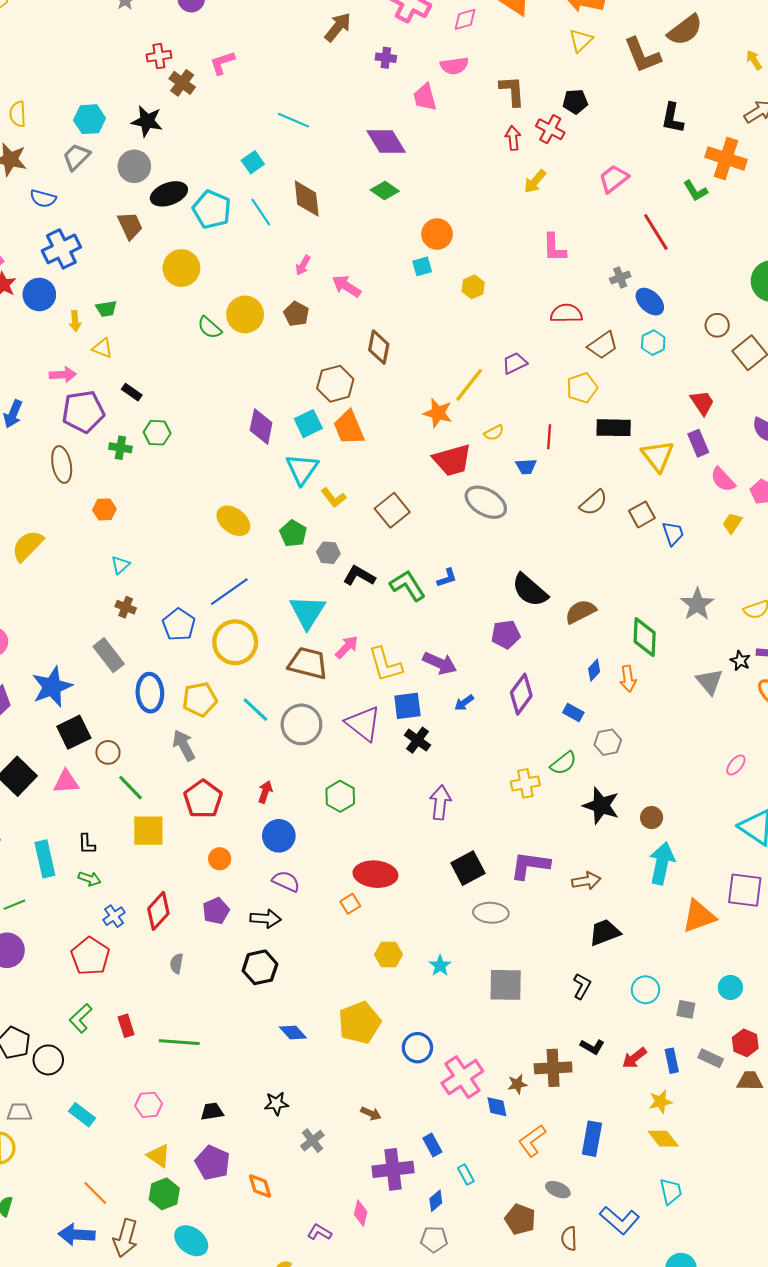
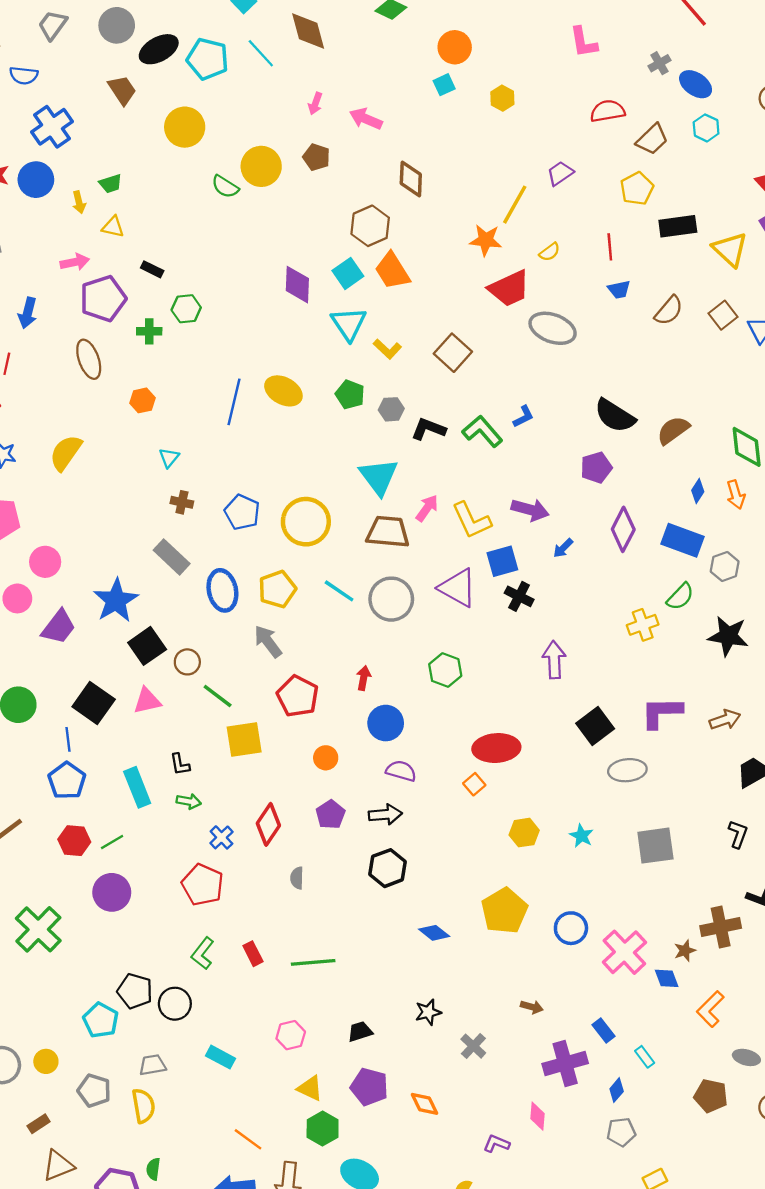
blue trapezoid: (526, 466) -> (619, 290), moved
blue line: (229, 592) -> (234, 402), moved, turned -33
blue rectangle: (573, 713) -> (682, 540), size x1.8

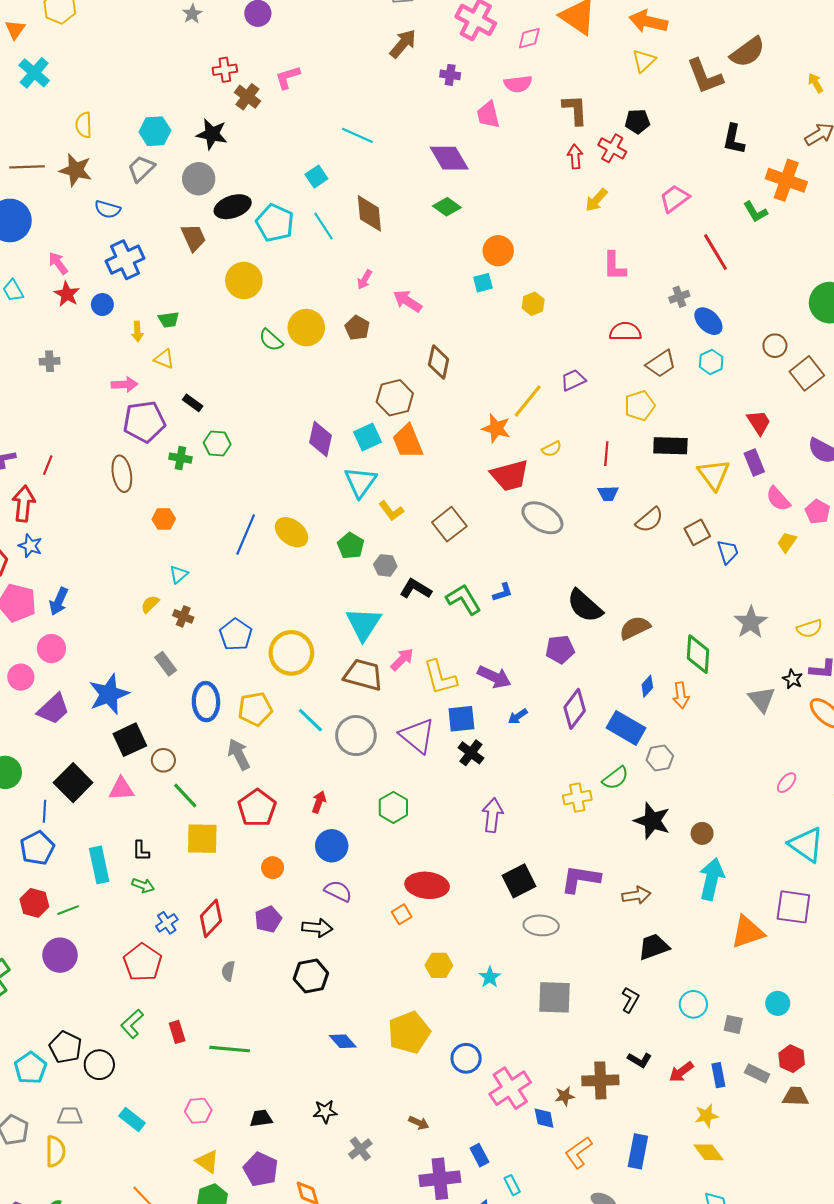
blue circle: (36, 180) -> (102, 305), size x0.7
blue arrow: (28, 313) -> (59, 601), moved
yellow semicircle: (66, 453) -> (150, 604), moved, size x0.6
gray rectangle: (172, 557) -> (166, 664), size x0.7

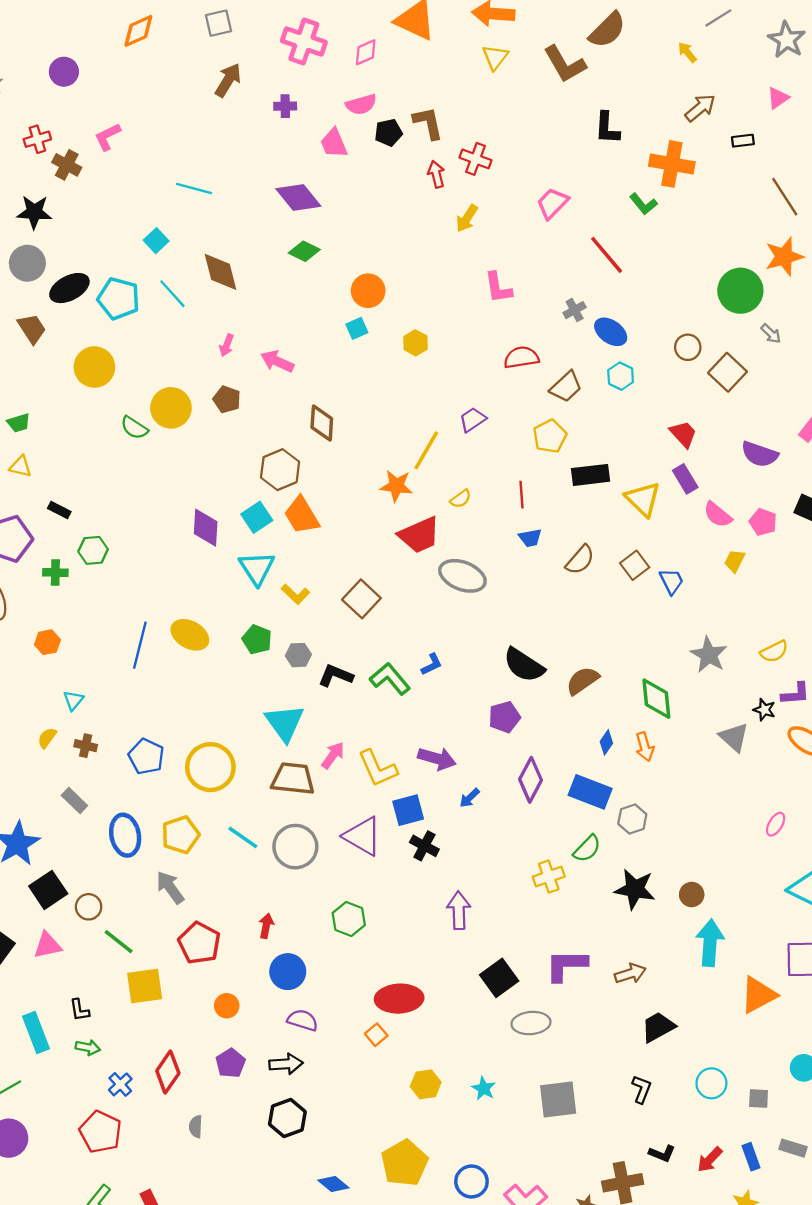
black pentagon: (637, 121) -> (388, 133), moved

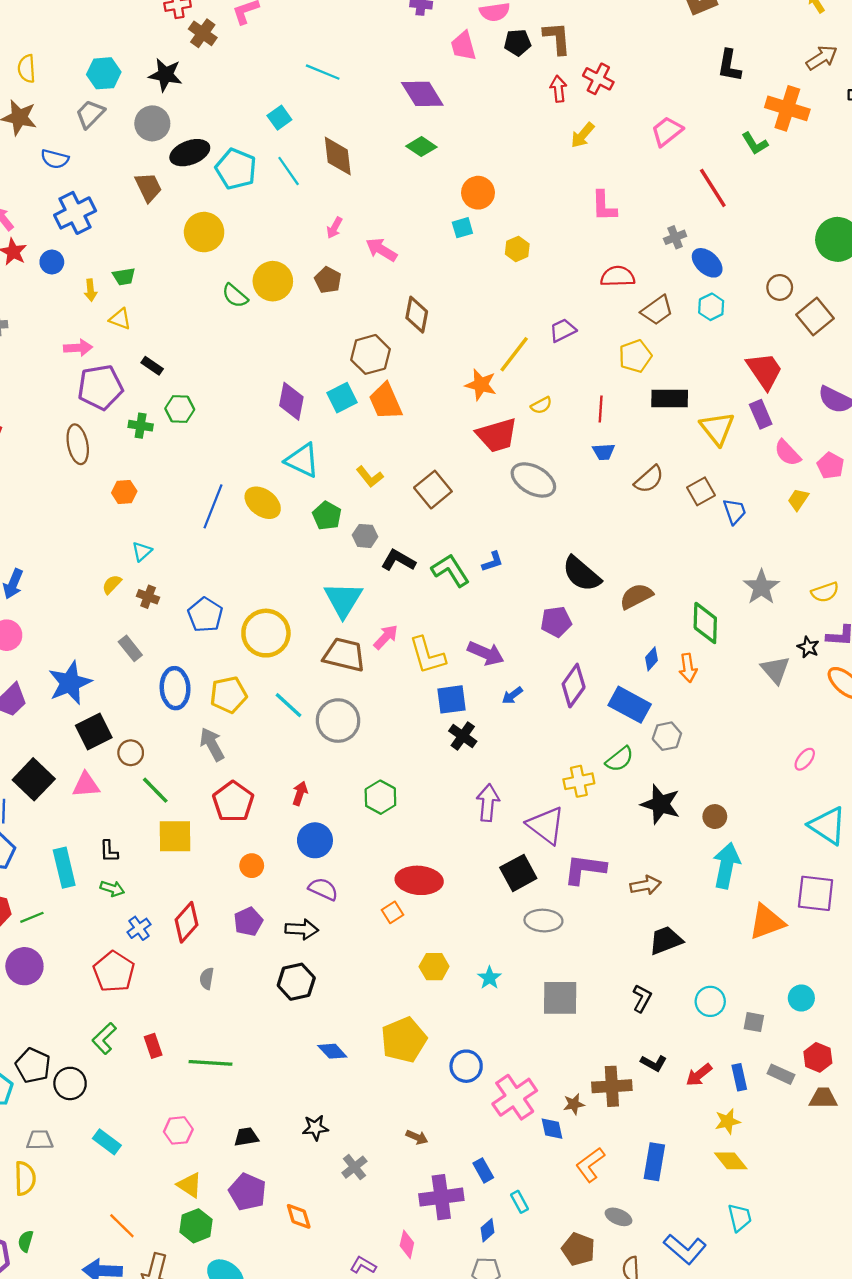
red trapezoid: (683, 434) -> (765, 371), size x1.4
cyan triangle: (257, 568) -> (302, 460), moved, turned -39
purple triangle: (363, 836) -> (546, 825), moved

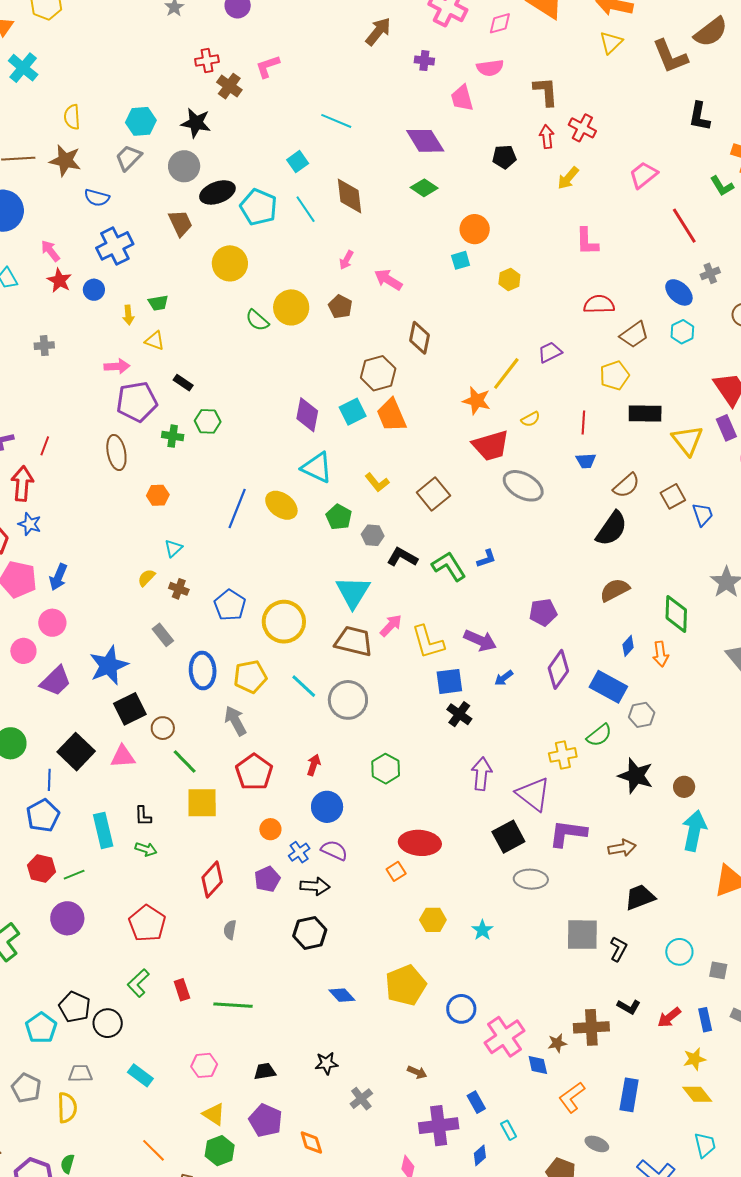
black pentagon: (518, 42) -> (504, 157), moved
gray cross: (675, 237) -> (710, 273), moved
black semicircle: (582, 574) -> (612, 529), moved, turned -96
blue cross: (139, 928) -> (299, 852), moved
gray square: (560, 998) -> (582, 935), moved

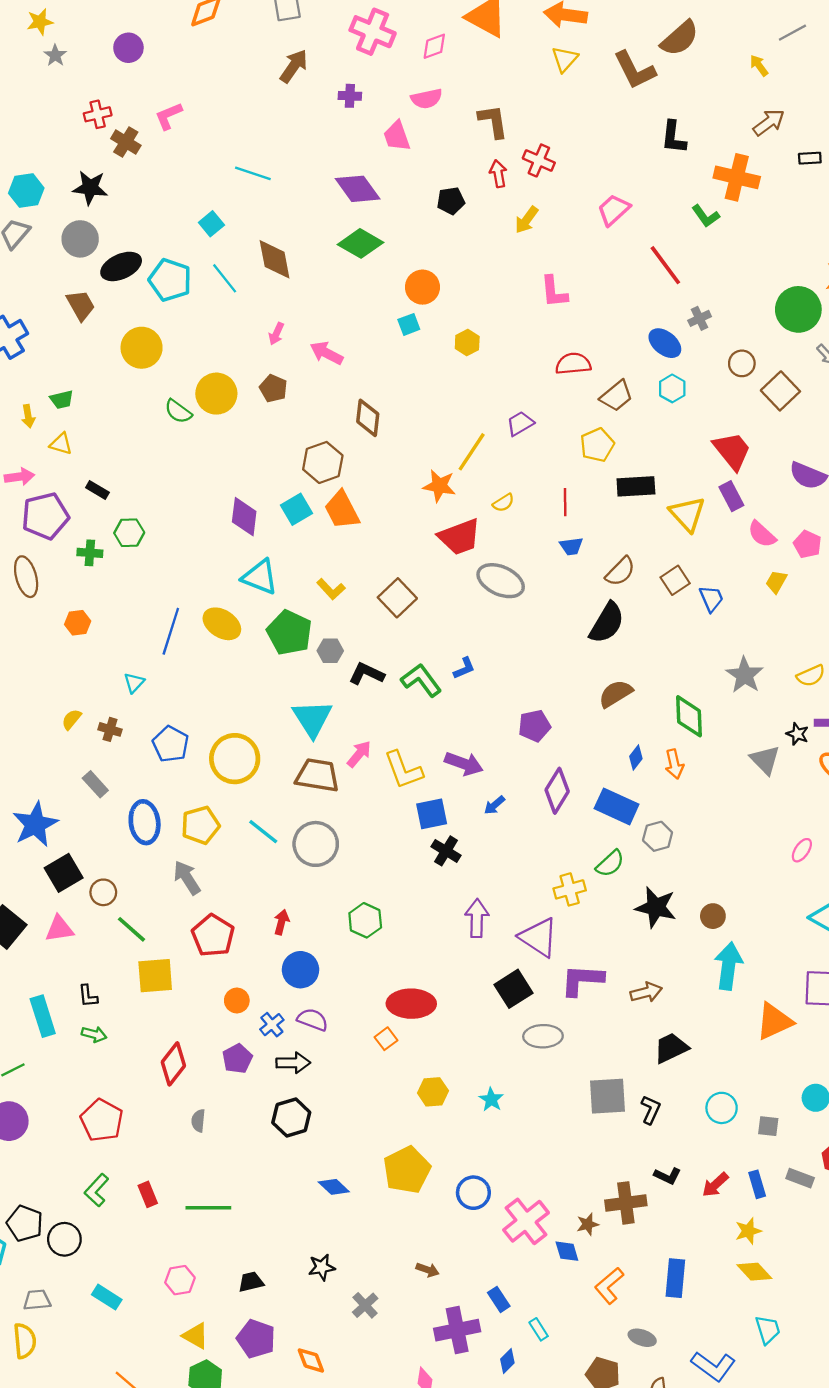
green diamond: (424, 188) -> (360, 243), size x1.4
green pentagon: (339, 517) -> (289, 633), size x1.5
cyan triangle: (173, 548) -> (134, 683), moved

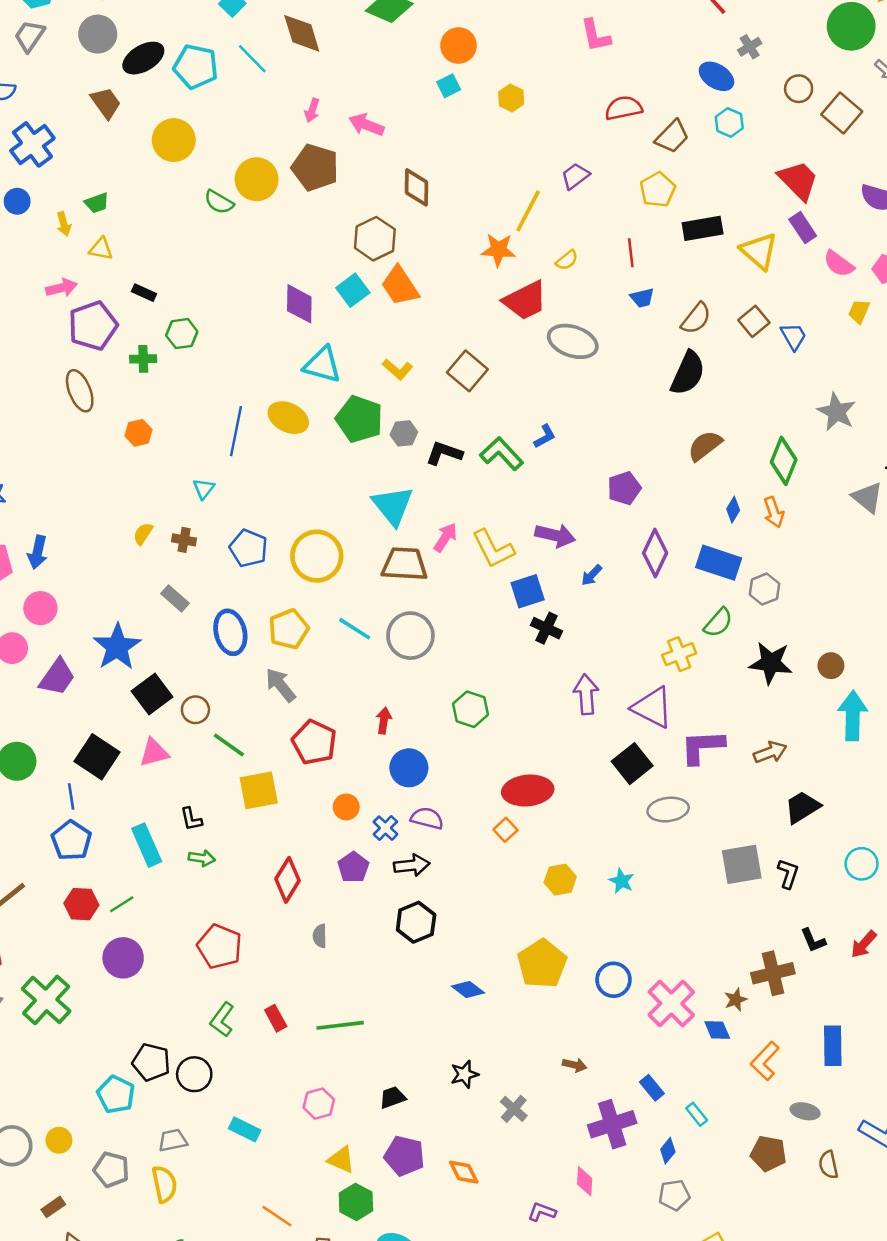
brown pentagon: (273, 388) -> (315, 167), size x1.6
green diamond: (689, 716) -> (784, 461), turned 30
black L-shape: (667, 1176) -> (813, 940), turned 48

